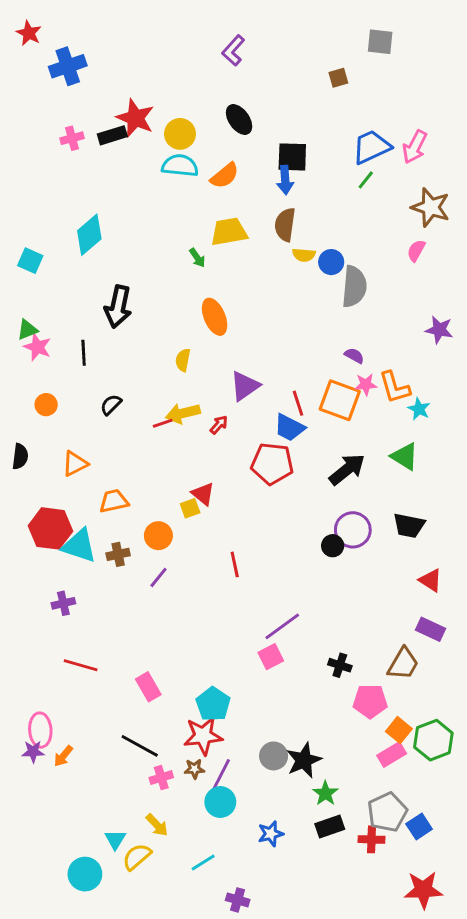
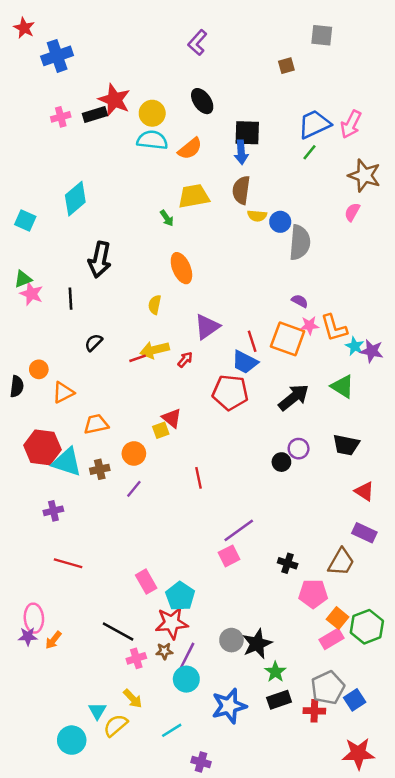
purple star: (439, 330) -> (372, 351), moved
orange circle: (46, 405) -> (39, 369), moved
purple circle: (353, 530) -> (299, 449), size x0.7
pink rectangle: (148, 687) -> (146, 582), moved
blue star: (271, 834) -> (229, 706), size x1.6

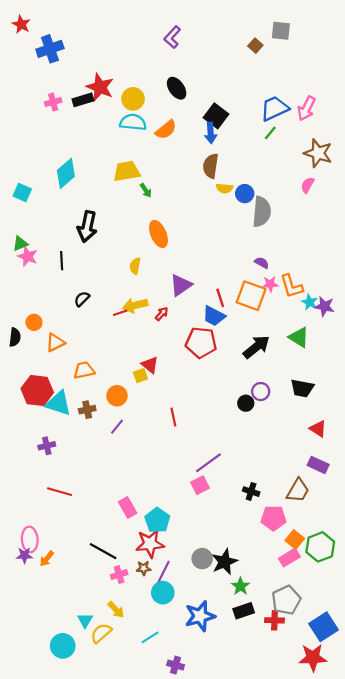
brown square: (286, 66) -> (255, 46), moved, turned -32
black square: (247, 133) -> (216, 116), turned 35
yellow trapezoid: (194, 196) -> (127, 171), moved
blue square: (355, 700) -> (323, 627), moved, size x1.5

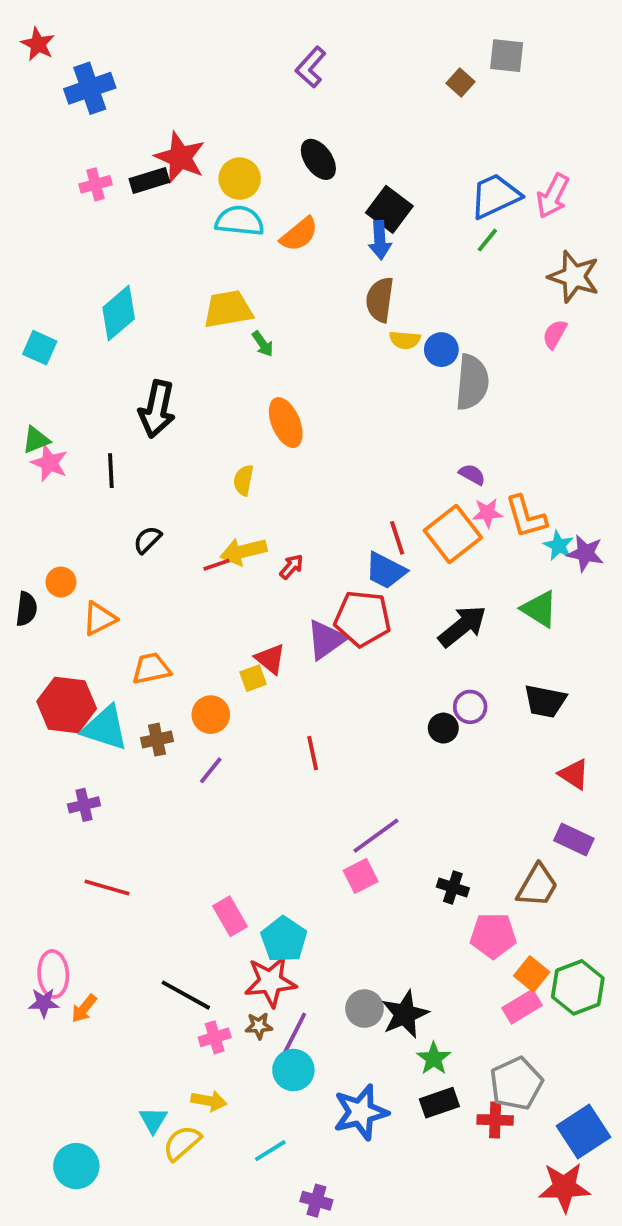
purple triangle: (181, 285) -> (326, 640), moved
orange square: (251, 296) -> (453, 534), turned 32
yellow arrow: (116, 610) -> (209, 1101), turned -36
cyan circle: (63, 646) -> (76, 1166), moved

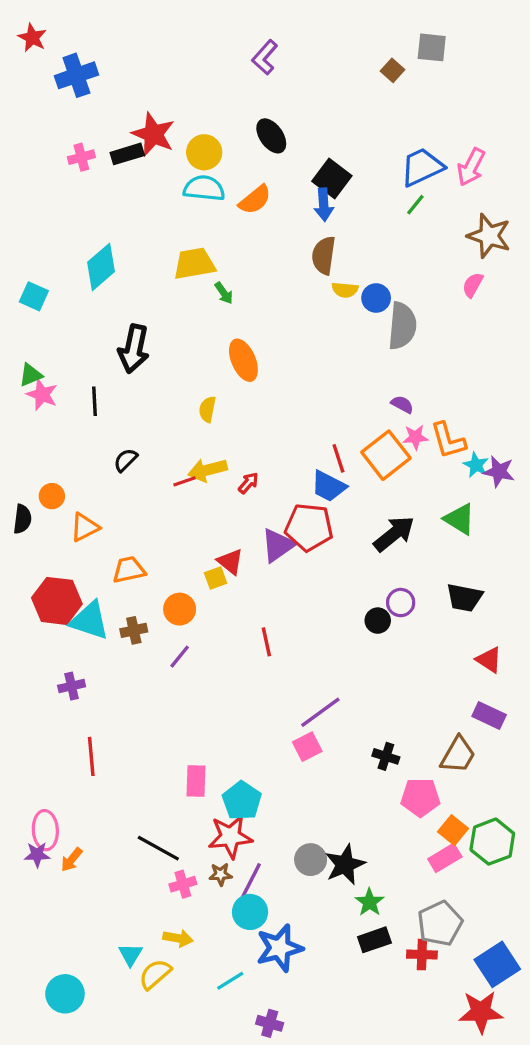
red line: (107, 888) -> (91, 756), turned 69
pink rectangle: (230, 916) -> (196, 781), turned 32
blue star: (361, 1112) -> (279, 948), moved

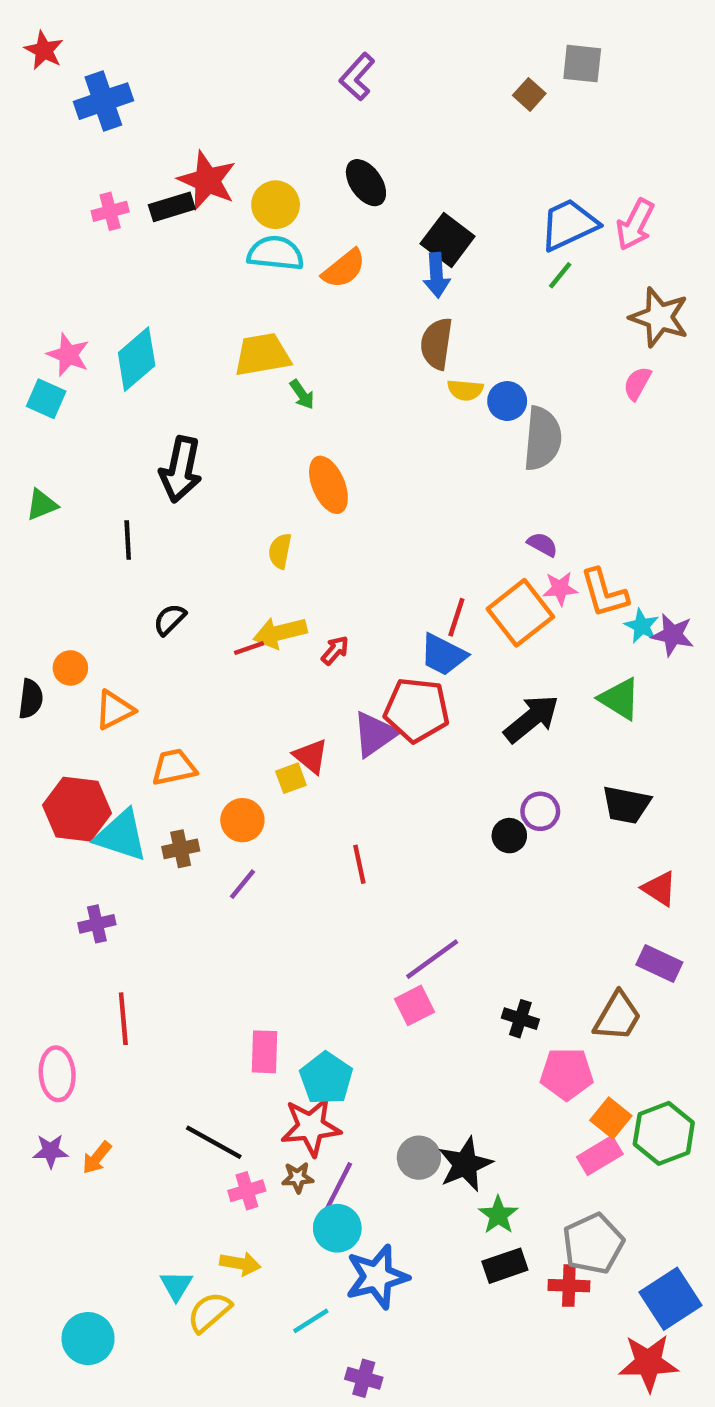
pink star: (42, 395) -> (68, 355), moved
red line: (338, 458) -> (456, 617), turned 36
pink ellipse: (45, 830) -> (57, 1074), moved

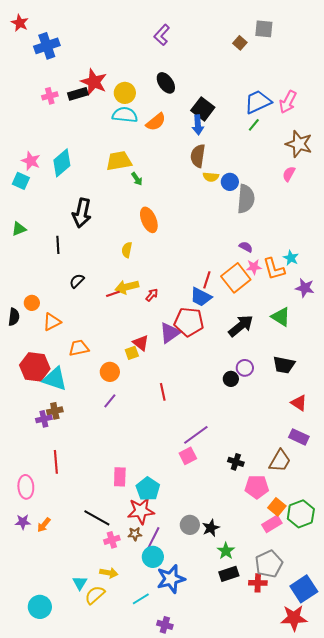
cyan star: (642, 626) -> (291, 258), moved
brown cross: (181, 849) -> (55, 411), moved
black star: (465, 1164) -> (211, 528), size x0.7

